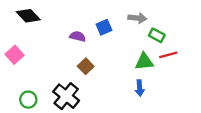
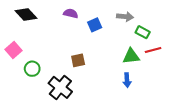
purple semicircle: (78, 36) -> (71, 13), moved
brown square: (86, 66) -> (78, 60), turned 32
green circle: (28, 100) -> (32, 69), moved

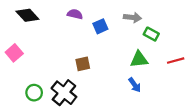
red line: (153, 50) -> (176, 61), moved
green circle: (32, 69) -> (34, 93), moved
blue arrow: (127, 80) -> (135, 85), turned -32

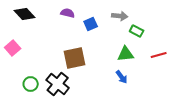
brown square: (83, 64) -> (75, 58), size x1.6

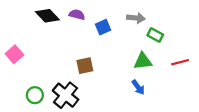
black diamond: (25, 14) -> (47, 16), moved
brown square: (75, 58) -> (85, 66), size x0.7

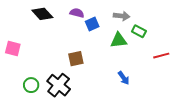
purple semicircle: (77, 15) -> (77, 13), moved
pink square: (14, 54) -> (13, 48), turned -35
green triangle: (143, 61) -> (119, 40), moved

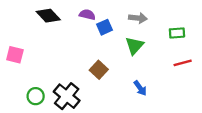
green rectangle: (139, 31) -> (177, 33), moved, turned -32
green triangle: (119, 40) -> (134, 46), turned -42
brown square: (76, 59) -> (99, 70), moved, turned -35

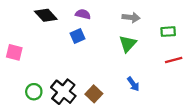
blue square: (105, 27) -> (78, 36), moved
brown square: (99, 70) -> (94, 94), moved

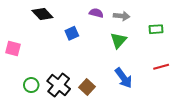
purple semicircle: (83, 14) -> (96, 13), moved
red line: (174, 60) -> (161, 67), moved
blue arrow: (133, 84) -> (124, 78), size x1.5

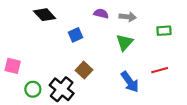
pink square: (13, 48) -> (13, 66), moved
red line: (161, 67) -> (160, 70), moved
brown square: (87, 87) -> (84, 70), moved

